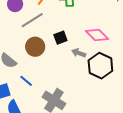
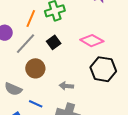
black square: (60, 38) -> (54, 42), moved
gray arrow: (79, 53) -> (66, 86), moved

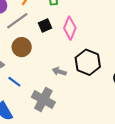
pink diamond: (92, 41) -> (70, 28), moved, turned 70
gray arrow: (66, 86) -> (59, 71), moved

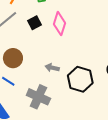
brown circle: (22, 47) -> (13, 58), moved
black hexagon: (88, 62) -> (80, 79), moved

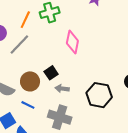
black square: (35, 23) -> (51, 73), moved
gray arrow: (52, 68) -> (62, 89), moved

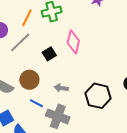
black square: (51, 73) -> (49, 54), moved
blue line: (28, 105) -> (36, 103), moved

